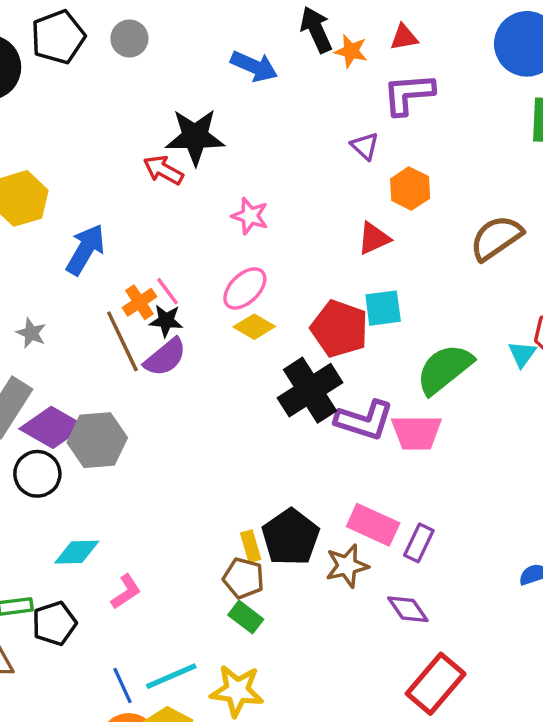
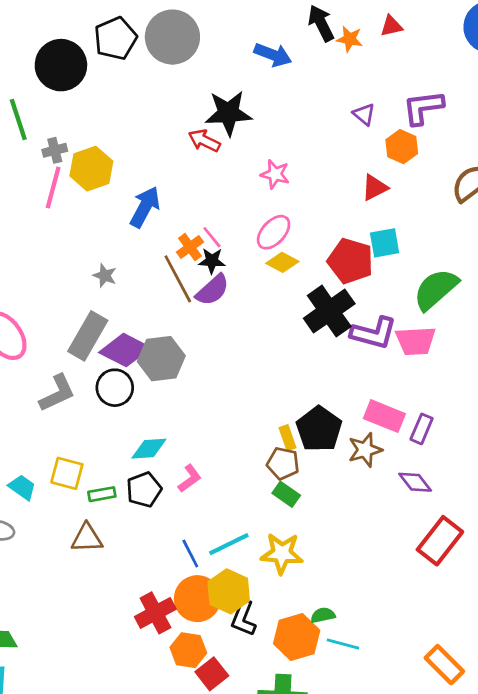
gray circle: (129, 38) -> (172, 37), size x1.8
purple L-shape: (408, 94) -> (423, 108), moved
black pentagon: (54, 623) -> (144, 490), moved

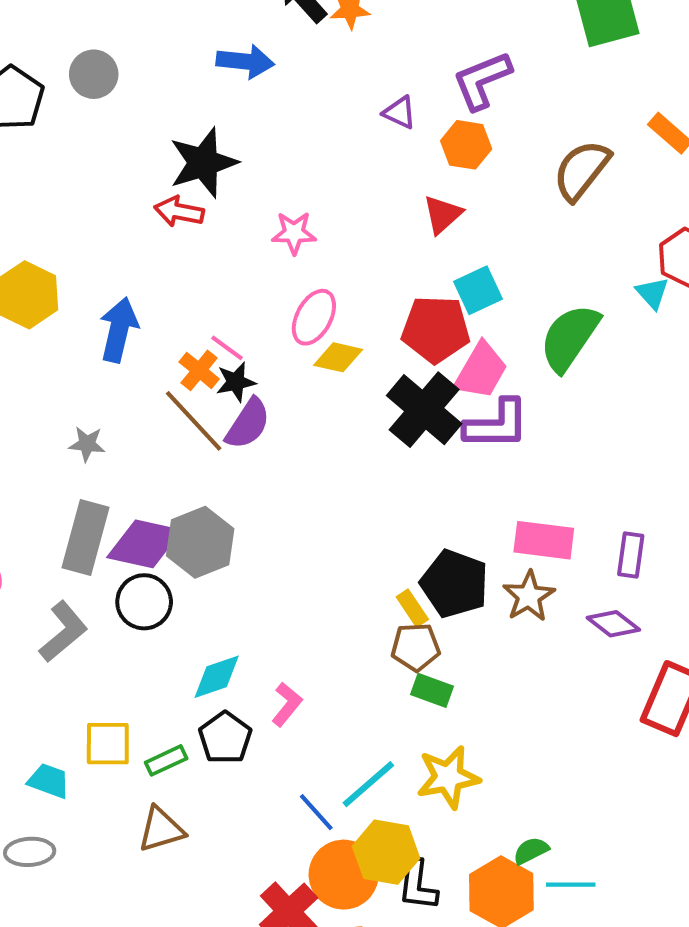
gray circle: (172, 37) -> (94, 74), size x0.6
pink trapezoid: (416, 341) -> (481, 371), moved, turned -42
purple rectangle: (422, 429) -> (631, 555), moved

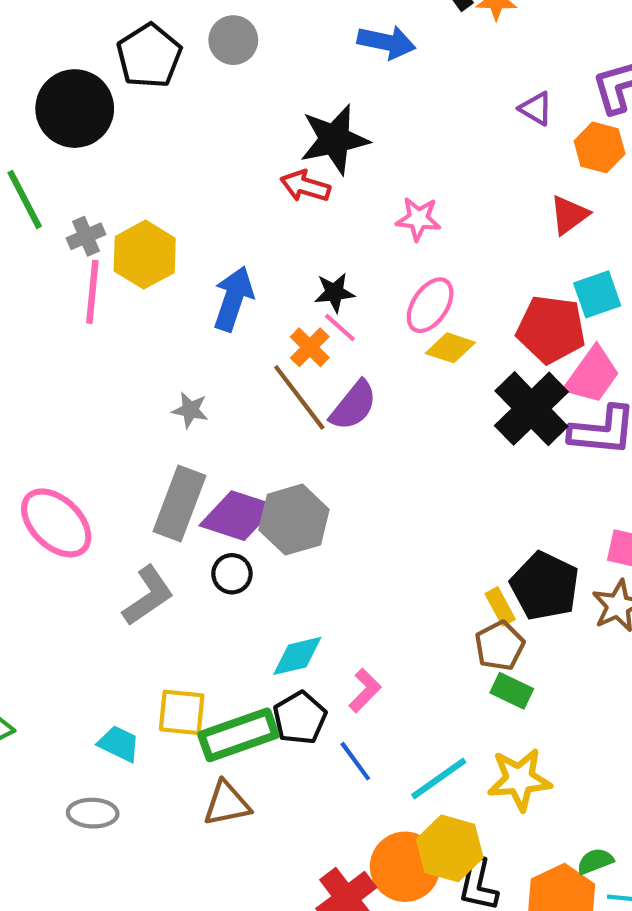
black star: (236, 382) -> (334, 292), moved
black circle: (144, 602) -> (232, 574), size x0.7
brown pentagon: (416, 647) -> (500, 646), turned -30
green rectangle: (166, 760) -> (238, 735), size x1.8
blue line: (316, 812) -> (355, 761), moved

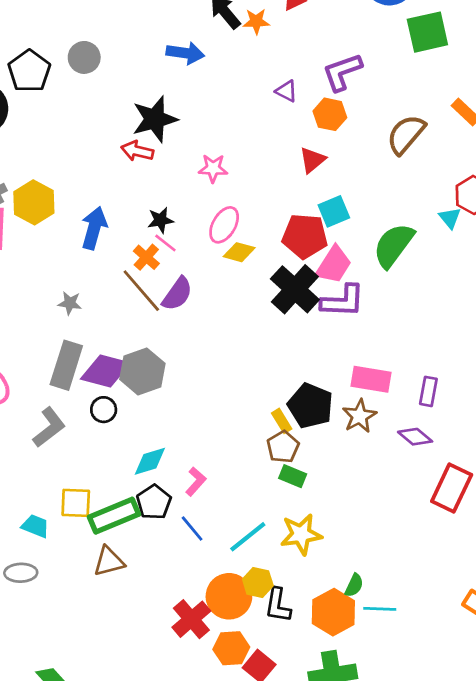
yellow hexagon: (450, 848) -> (258, 582), size x0.7
green semicircle: (595, 861) -> (354, 585), turned 140

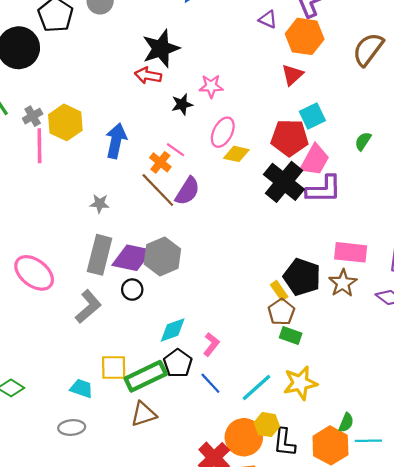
orange hexagon: (330, 114) -> (305, 36), size x1.4
black star: (160, 220) -> (182, 104), moved
green semicircle: (394, 245) -> (363, 141), size x0.5

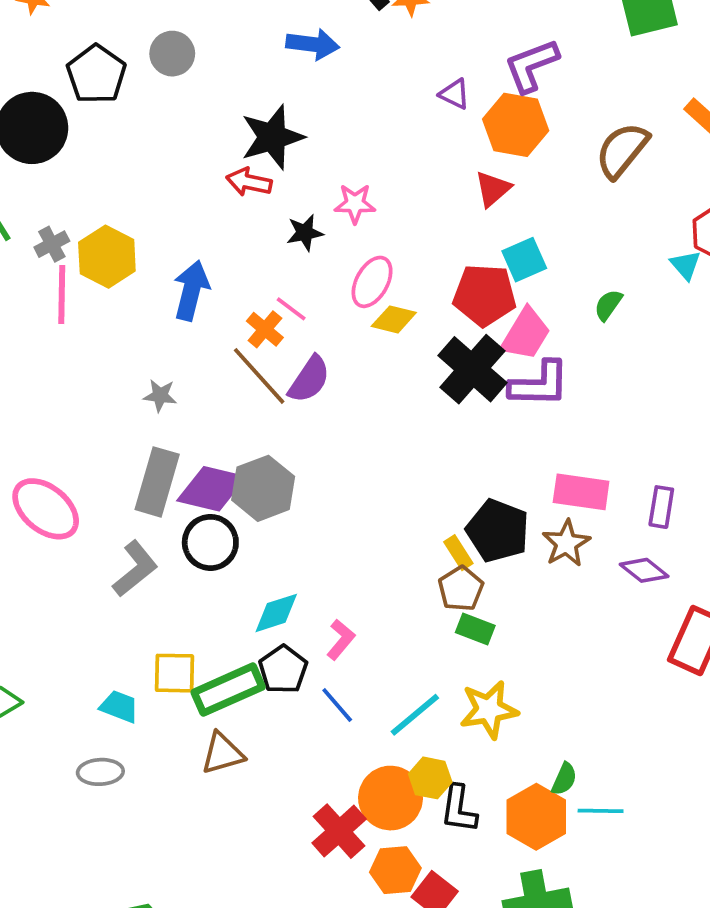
black circle: (132, 290) -> (210, 542), size x1.5

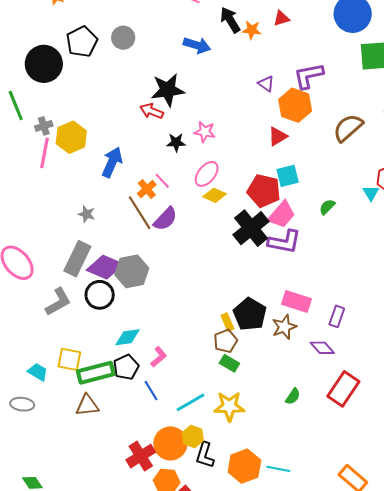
green semicircle: (564, 779) -> (293, 396), moved

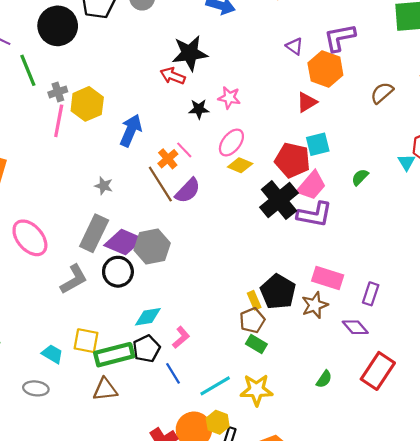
brown semicircle: (348, 128) -> (382, 93), size x0.7

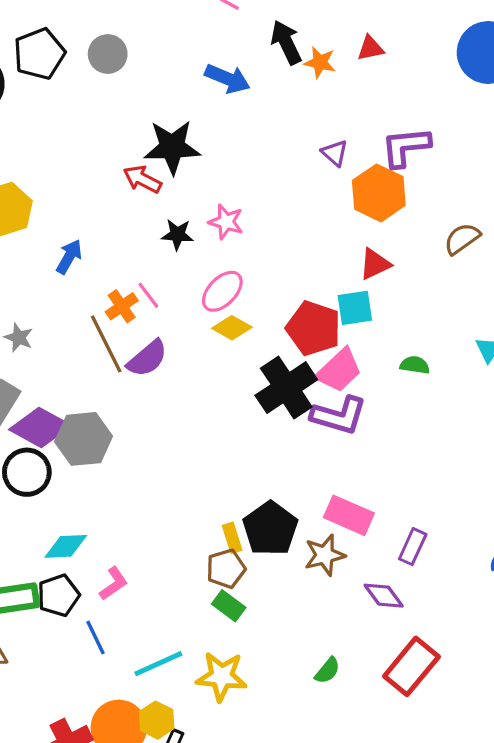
red triangle: (307, 102) -> (375, 264), moved
blue arrow: (131, 130) -> (69, 257), size x0.7
green semicircle: (360, 177) -> (415, 365), turned 48

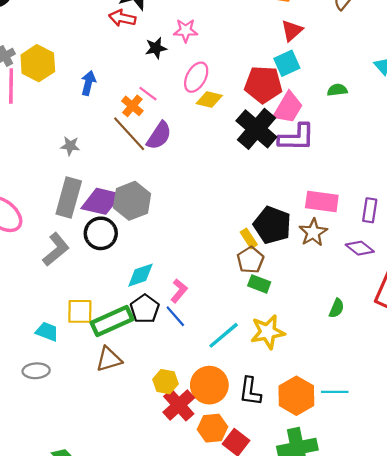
blue line: (96, 638) -> (175, 316), moved
yellow hexagon: (157, 720) -> (165, 382), moved

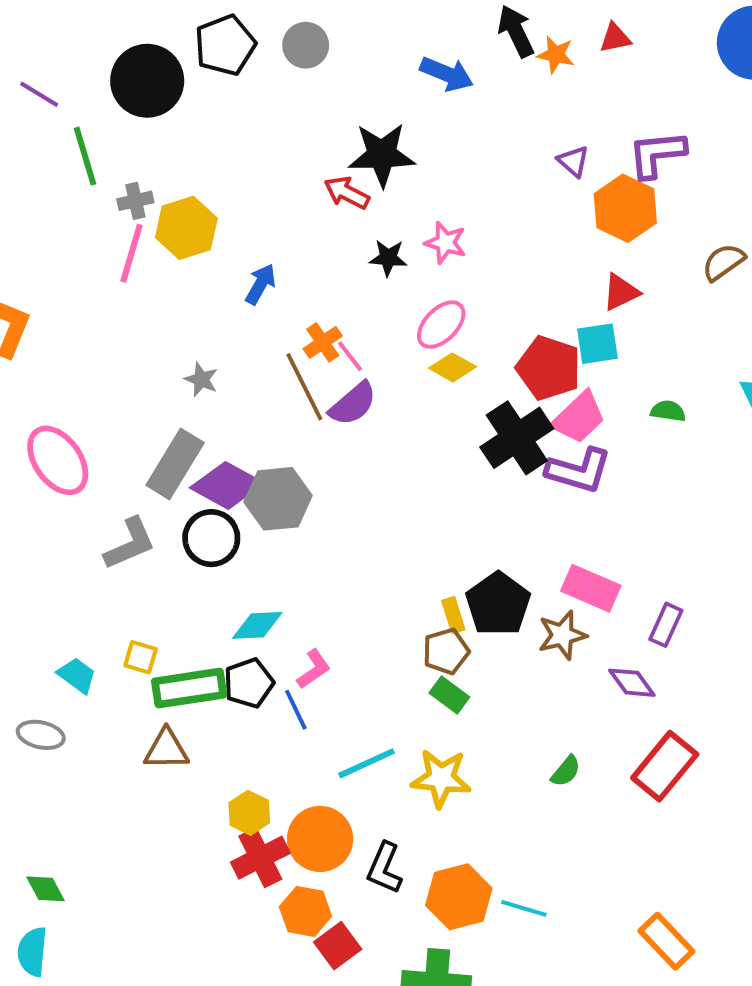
pink line: (148, 94) -> (350, 356), moved
yellow square: (80, 311) -> (141, 657), size x0.7

